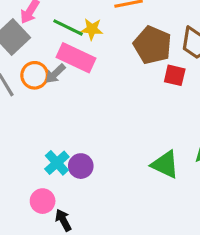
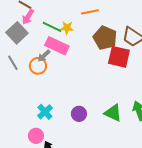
orange circle: (35, 75) -> (38, 66), moved
red square: (175, 75) -> (119, 57), size x1.6
purple circle: (81, 166) -> (79, 114), moved

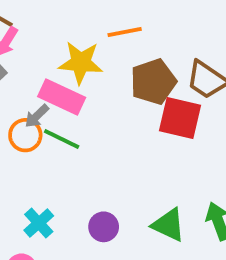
green line: (52, 27) -> (62, 139), moved
yellow star: (67, 28) -> (81, 63), size x1.6
brown pentagon: (105, 38) -> (153, 82), turned 30

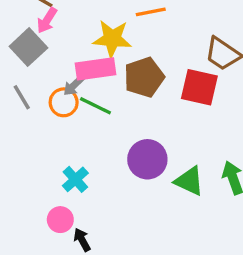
brown pentagon: (153, 82) -> (144, 77), moved
pink rectangle: (62, 97) -> (95, 69), turned -33
purple circle: (104, 227) -> (147, 159), moved, size x1.5

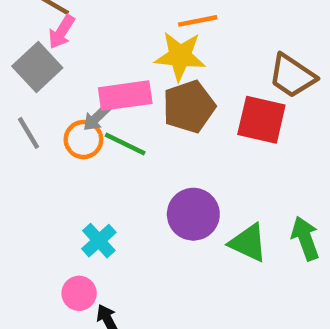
yellow star: (112, 39) -> (180, 56), moved

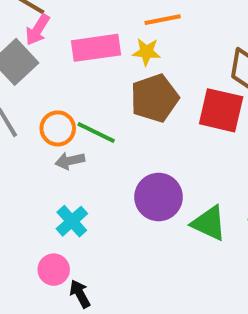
yellow star: (180, 56) -> (146, 52), size x0.6
pink rectangle: (125, 96) -> (96, 48), moved
gray arrow: (97, 118) -> (70, 161), moved, turned 32

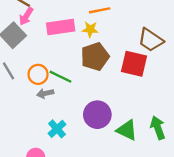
cyan cross: (72, 221) -> (57, 129), moved

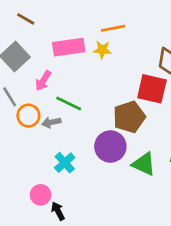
pink arrow: (26, 16) -> (43, 81), moved
brown pentagon: (95, 57) -> (129, 117), moved
orange circle: (38, 74) -> (28, 116), moved

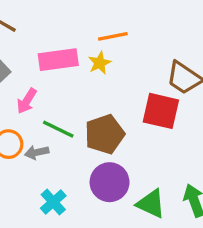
yellow star: (102, 50) -> (100, 63), turned -30
brown pentagon: (129, 117) -> (105, 134), moved

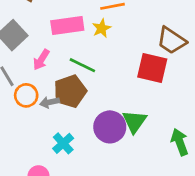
green line: (58, 129) -> (82, 65), moved
brown pentagon: (105, 134) -> (70, 91), moved
green triangle: (151, 204) -> (134, 121), moved, turned 40

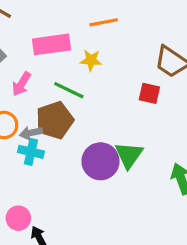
yellow star: (102, 28) -> (91, 60), moved, turned 30
red square: (152, 68) -> (149, 93), size x0.6
cyan cross: (63, 143) -> (31, 152), moved, turned -35

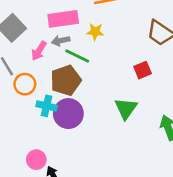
red square: (149, 93) -> (143, 70), moved, turned -36
gray arrow: (31, 133) -> (61, 41), moved
purple circle: (100, 161) -> (68, 114), moved

